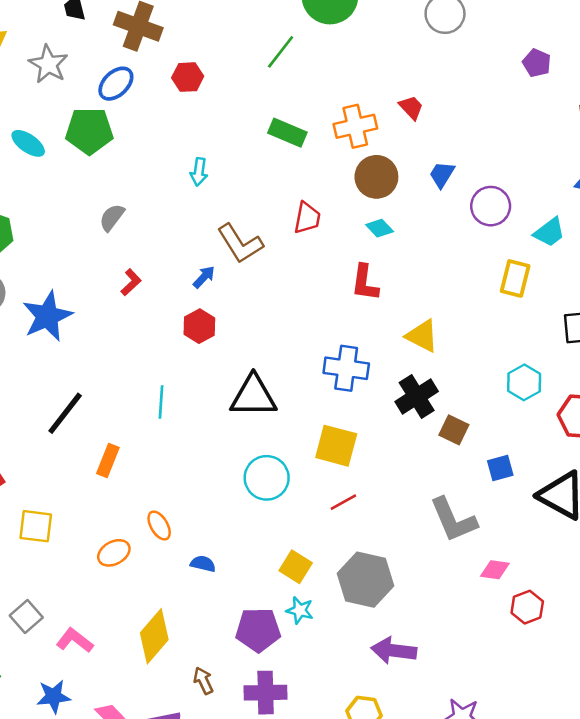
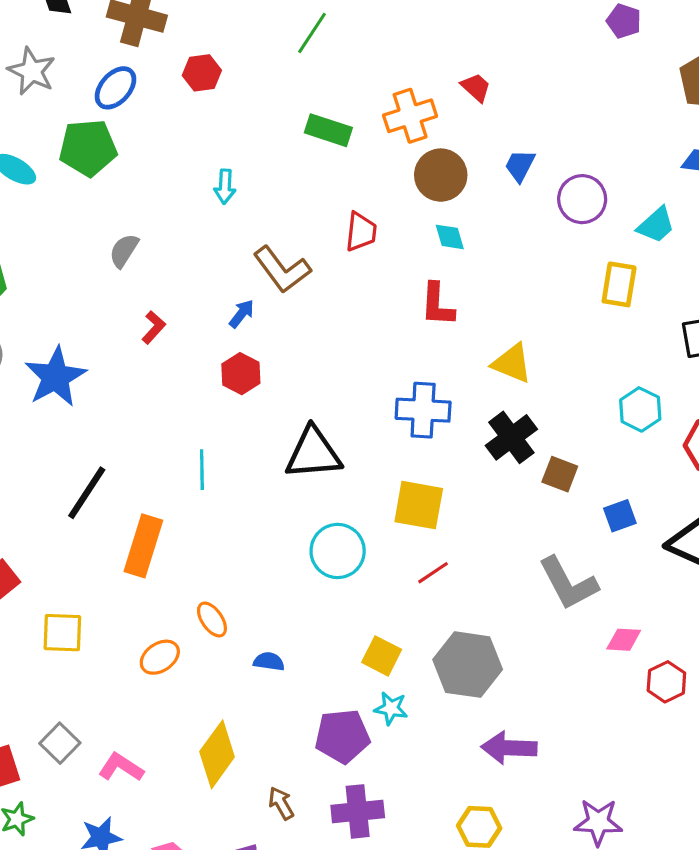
cyan diamond: (380, 228) -> (450, 237), turned 32
orange rectangle: (108, 461) -> (143, 546), size x1.5

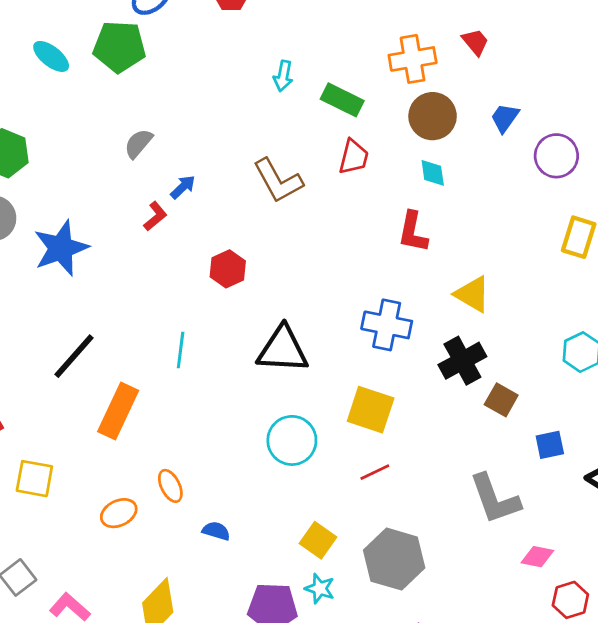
green rectangle: (328, 130) -> (342, 100), moved
cyan arrow: (225, 187) -> (283, 76), moved
blue arrow: (242, 314) -> (183, 187), moved

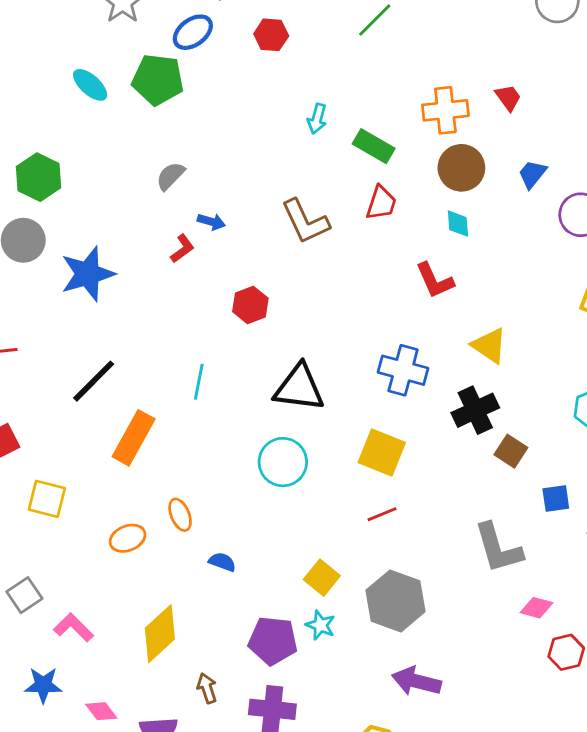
blue arrow: (183, 187) -> (211, 222), turned 56
red L-shape: (413, 232) -> (435, 280), turned -39
cyan circle: (292, 440) -> (283, 462), moved

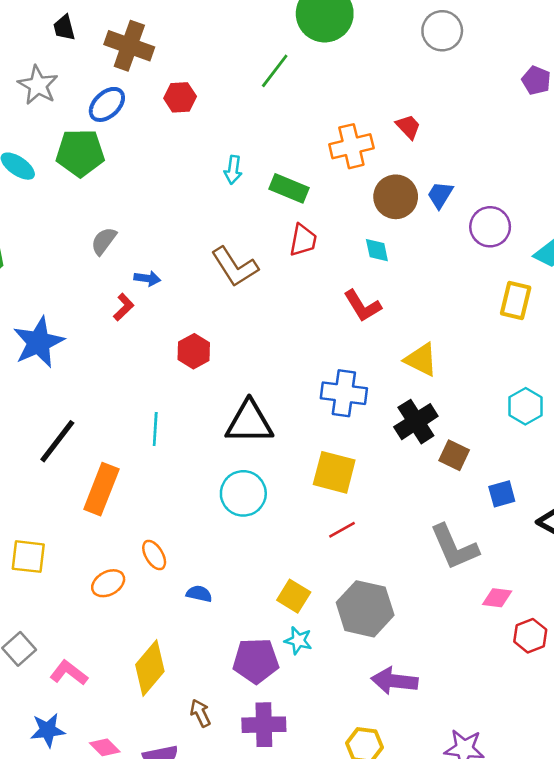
brown circle: (461, 168) -> (396, 197), moved

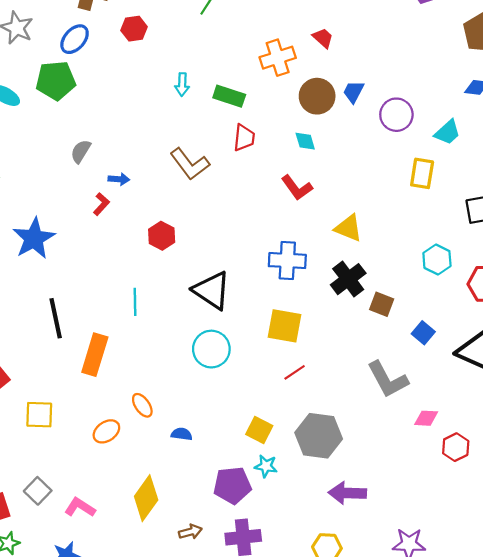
black triangle: (249, 422) -> (212, 290), turned 39
black line: (57, 441) -> (56, 318), turned -45
blue square: (502, 494) -> (423, 333), turned -30
brown arrow: (200, 713) -> (190, 532), turned 105

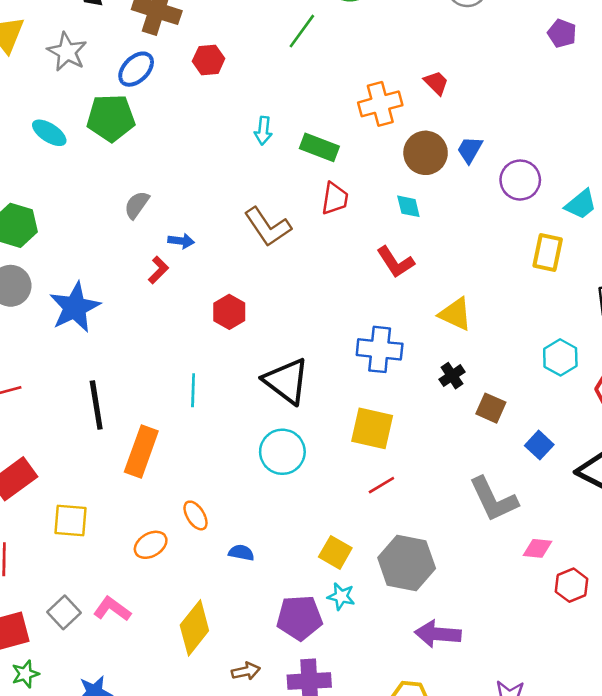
black cross: (348, 279) -> (452, 376), size x0.6
pink L-shape: (80, 507) -> (112, 609), moved

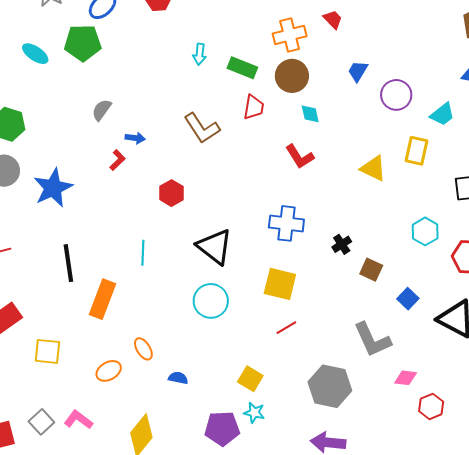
brown circle: (426, 153) -> (292, 76), moved
yellow triangle: (455, 314) -> (373, 168), moved
gray hexagon: (407, 563) -> (330, 386), moved

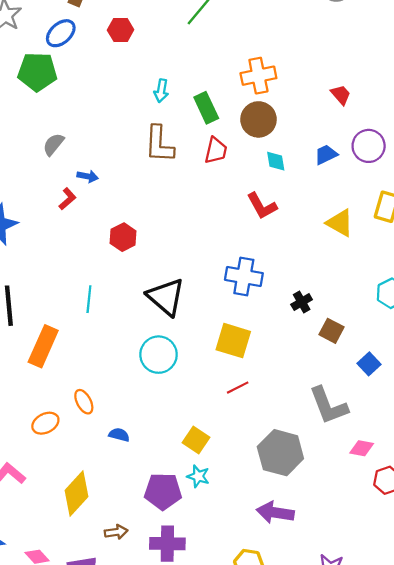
red trapezoid: (333, 19) -> (341, 95), moved
green rectangle: (242, 68) -> (206, 108), turned 40
blue trapezoid: (358, 71) -> (326, 155), moved, turned 30
brown L-shape: (202, 128) -> (159, 144), moved, turned 33

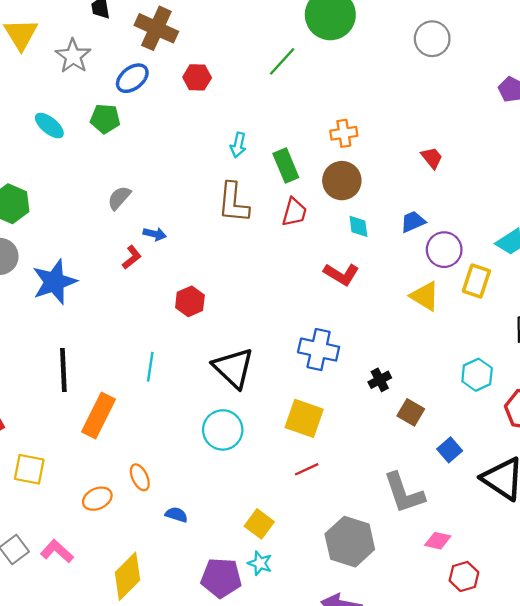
green pentagon: (37, 72) -> (105, 119), size x0.7
orange cross: (258, 76) -> (344, 133), size x0.7
purple circle: (369, 146) -> (444, 250), moved
red L-shape: (262, 206) -> (341, 274), turned -32

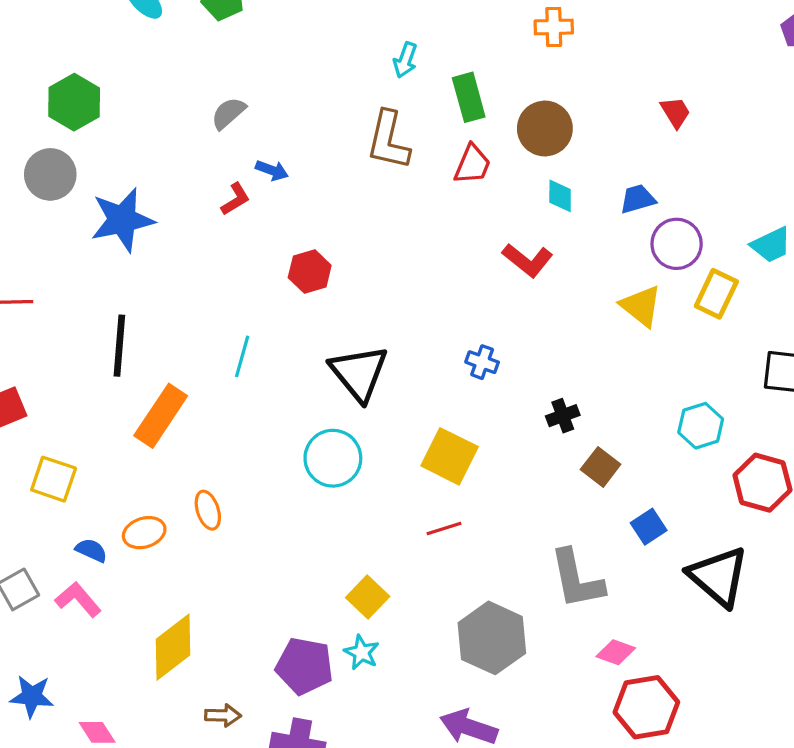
orange cross: (344, 133) -> (554, 27), moved
blue cross: (319, 350) -> (482, 362), size x0.6
blue semicircle: (176, 515) -> (91, 550), moved
red hexagon: (464, 576) -> (646, 707), size x1.5

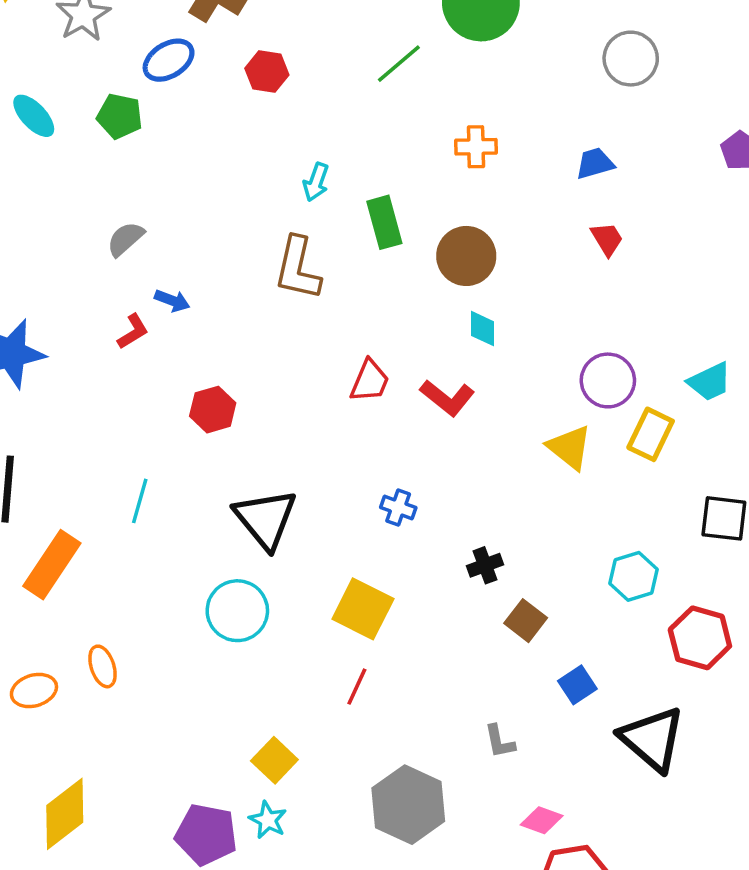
red trapezoid: (472, 164) -> (370, 381), moved
blue trapezoid: (638, 199) -> (595, 163), moved
red line: (444, 528) -> (357, 687), turned -48
gray L-shape: (577, 579) -> (500, 741), size x0.5

